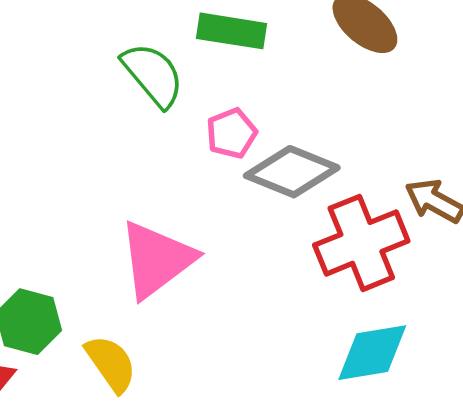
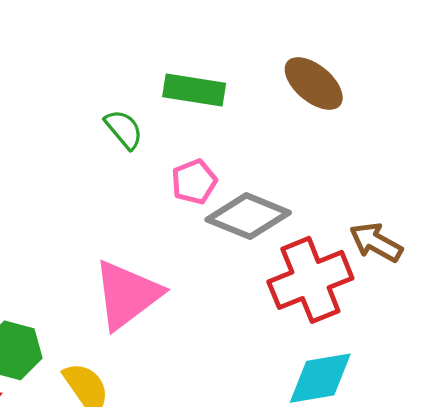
green semicircle: (153, 75) -> (124, 129), size x0.7

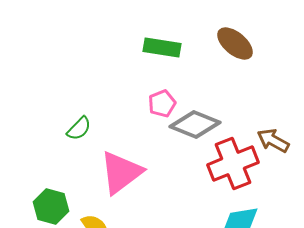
green semicircle: (124, 129) -> (79, 129), moved, turned 84

